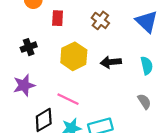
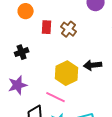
brown cross: (100, 20) -> (69, 29), moved
yellow hexagon: (74, 56) -> (67, 73), moved

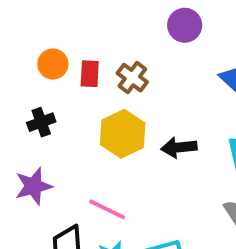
orange circle: (26, 11) -> (53, 64), moved
yellow hexagon: (67, 73) -> (123, 134), moved

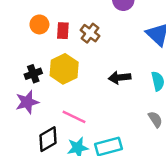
black cross: (41, 122) -> (33, 74), moved
yellow hexagon: (123, 134) -> (64, 69), moved

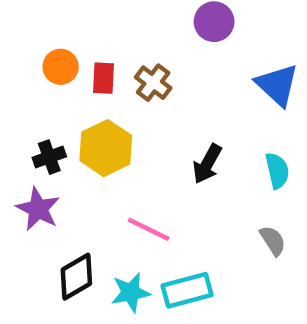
black arrow: (120, 77) -> (207, 164), turned -55
purple star: (27, 102) -> (38, 209), turned -30
pink line: (74, 117) -> (149, 229), moved

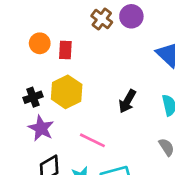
brown cross: (153, 83) -> (102, 19), moved
purple star: (38, 209) -> (41, 128), moved

